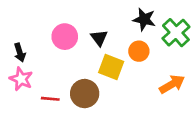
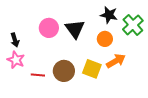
black triangle: (99, 38) -> (75, 29), size x1.5
yellow square: (111, 67) -> (92, 69), moved
orange arrow: (172, 84) -> (116, 61), moved

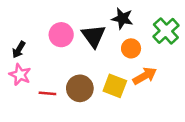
black star: (109, 15) -> (122, 18), moved
black arrow: (15, 40) -> (19, 50), turned 48

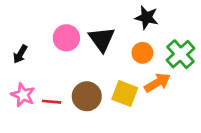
black star: (122, 18) -> (147, 17), moved
green cross: (166, 31) -> (180, 54), moved
pink star: (20, 75) -> (23, 95), moved

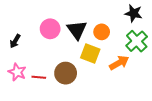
black star: (147, 17) -> (134, 13), moved
orange circle: (142, 53) -> (102, 32), moved
yellow square: (125, 94) -> (90, 54), moved

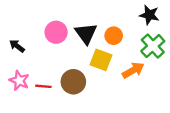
black arrow: (15, 41) -> (17, 46), turned 96

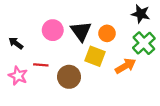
red line: (43, 86) -> (41, 65), moved

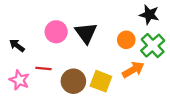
orange circle: (107, 33) -> (126, 40), moved
yellow square: (95, 56) -> (101, 81), moved

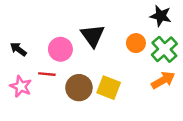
pink circle: (56, 32) -> (60, 49), moved
orange arrow: (133, 70) -> (163, 80), moved

